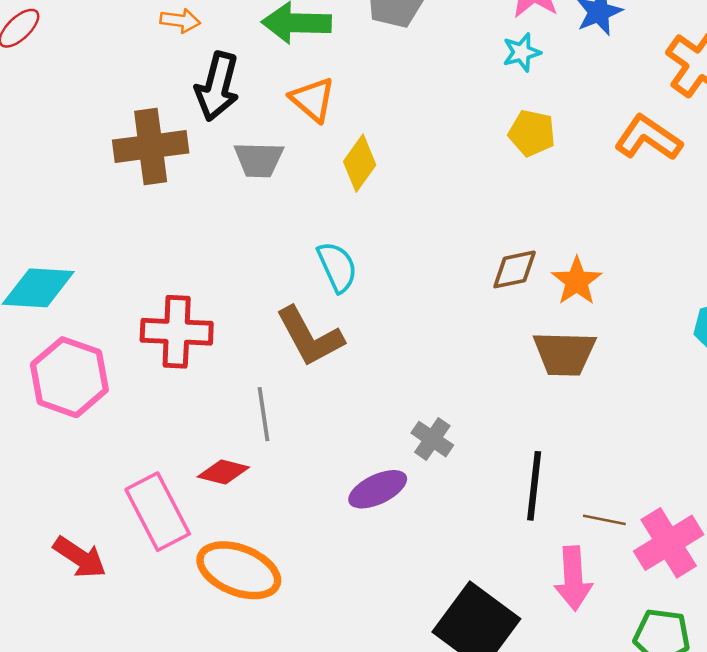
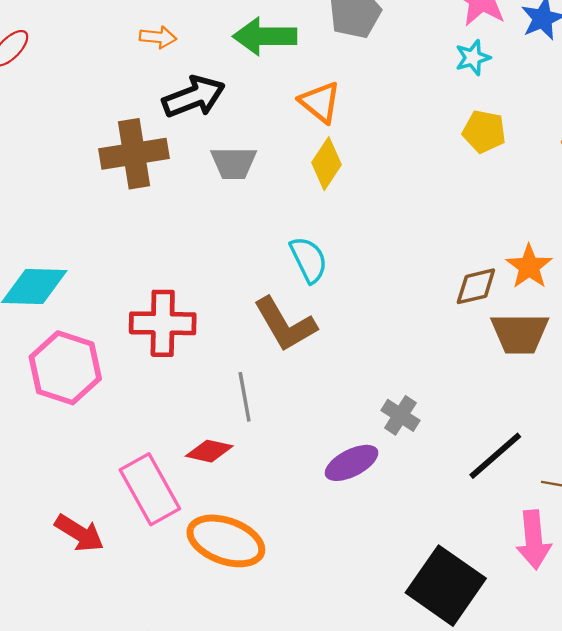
black arrow: (217, 86) -> (194, 97), turned -124
orange triangle: (313, 99) -> (320, 102), moved
brown diamond: (515, 269) -> (476, 286), moved
black line: (534, 486) -> (495, 456), turned 44

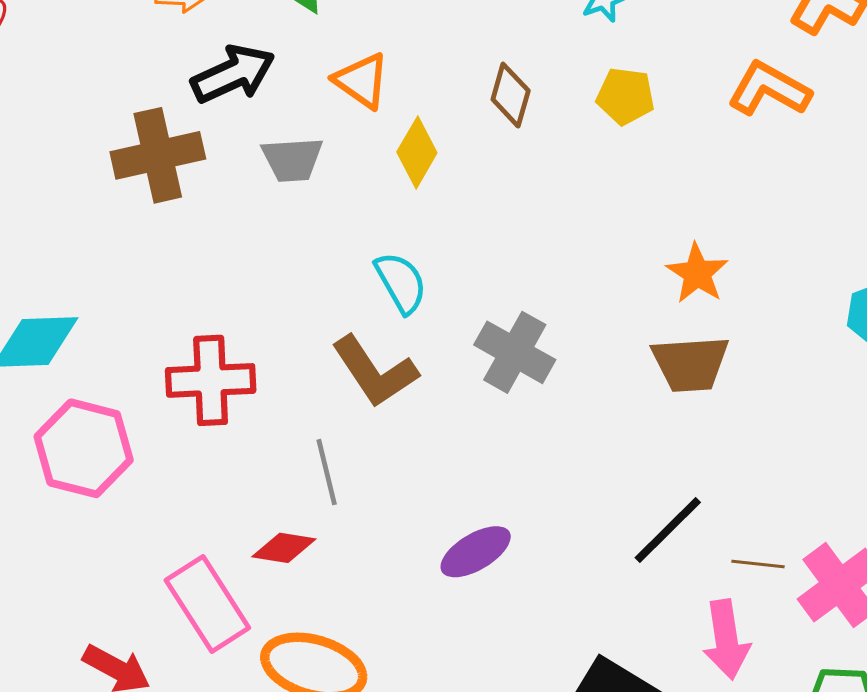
orange triangle: (320, 102) -> (362, 81), moved
brown diamond: (476, 286) -> (511, 95), moved, turned -57
gray cross: (400, 415) -> (515, 352), moved, size x1.5

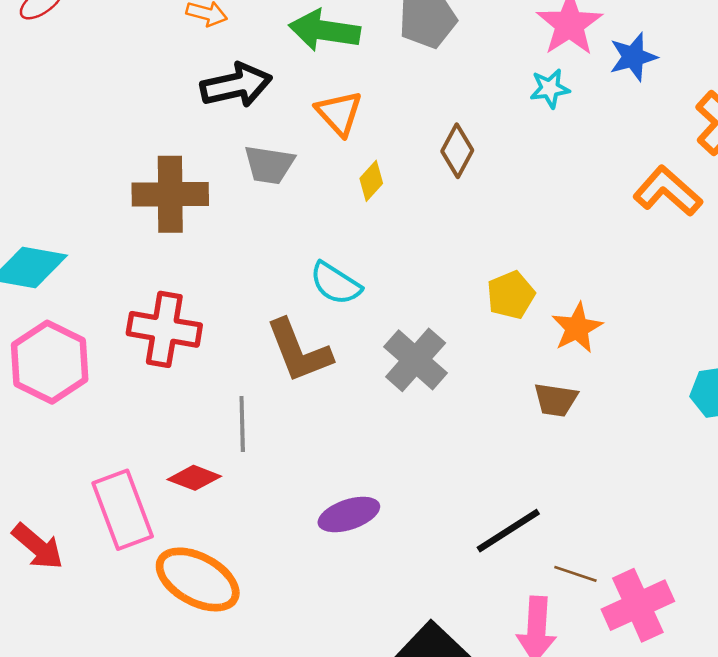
yellow pentagon: (625, 96) -> (511, 295), moved, turned 30
yellow diamond: (417, 152) -> (371, 181), size x0.7
brown cross: (158, 155) -> (170, 194), moved
cyan semicircle: (401, 283) -> (336, 283), turned 140
brown trapezoid: (690, 364) -> (556, 400), size x0.7

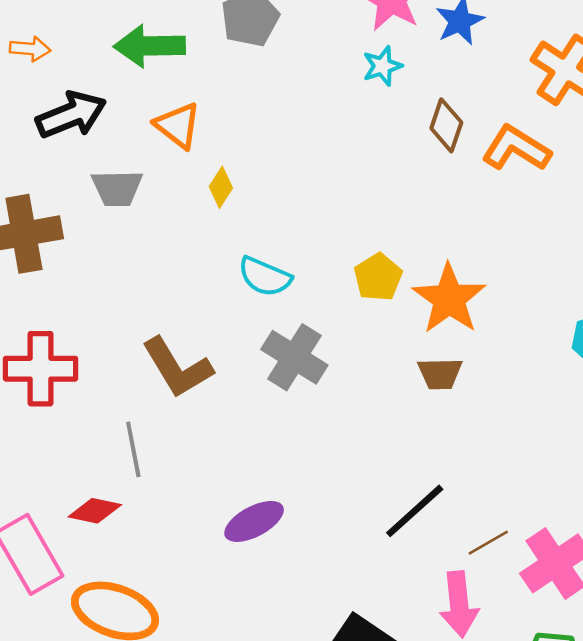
brown diamond: (457, 151) -> (446, 125), moved
cyan semicircle: (336, 283) -> (265, 277), moved
orange star: (577, 328) -> (449, 299), size x1.4
brown line: (575, 574) -> (488, 543), turned -39

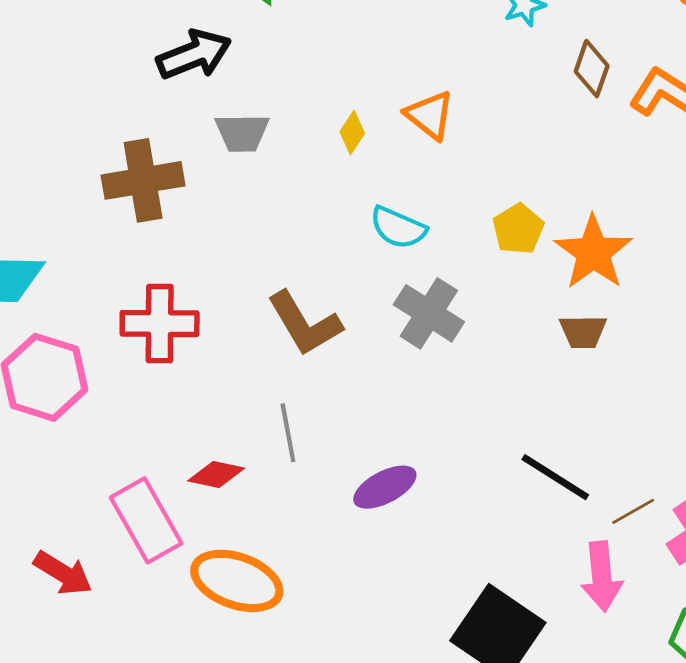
orange triangle: (178, 125) -> (430, 115), moved
gray line: (133, 449) -> (288, 433), moved
black line: (415, 511) -> (555, 477), turned 74

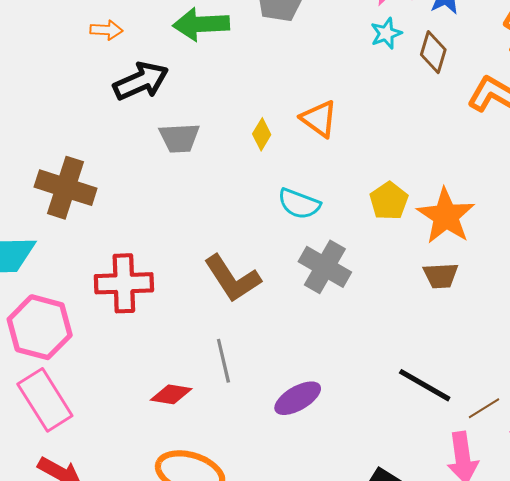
brown diamond: (592, 69) -> (433, 52), moved
brown cross: (143, 180) -> (66, 188), moved, turned 30
pink rectangle: (146, 520) -> (45, 400), moved

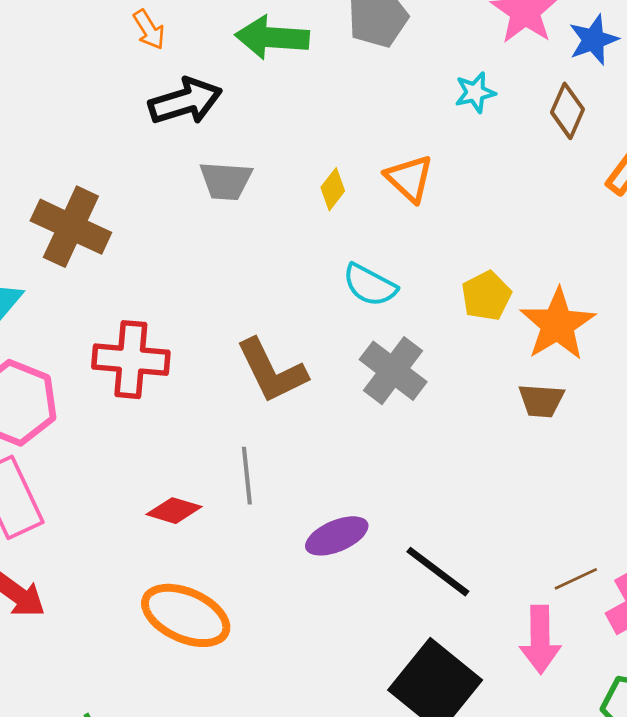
orange arrow: (106, 30) -> (149, 30), turned 48
cyan star: (386, 33) -> (475, 92), moved
black line: (425, 385) -> (438, 572), moved

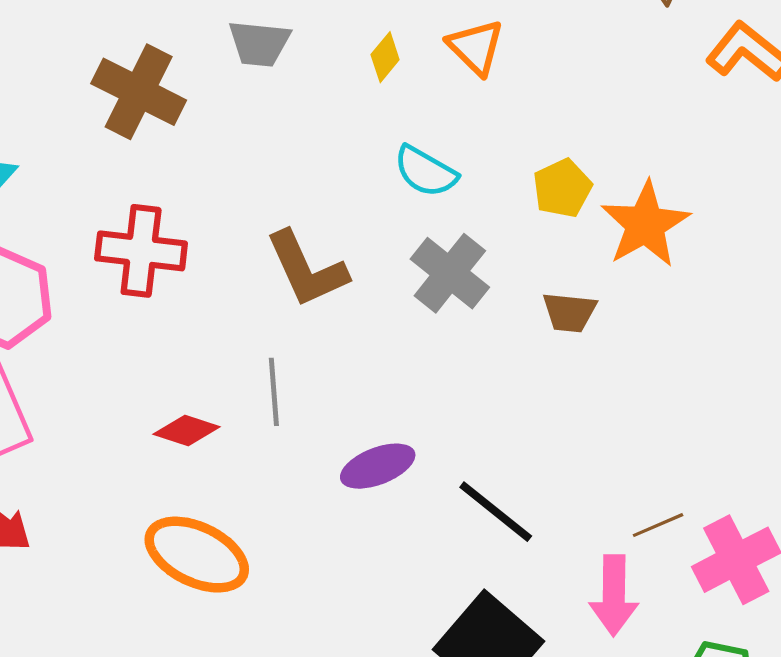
brown cross: (71, 227) -> (139, 92), moved
brown trapezoid: (541, 401) -> (569, 312), moved

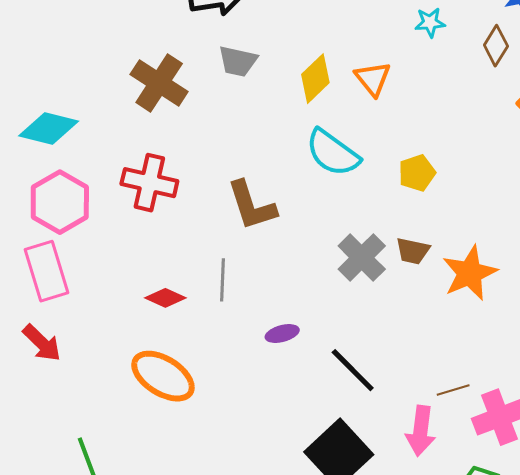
yellow diamond: (385, 57) -> (315, 79), size x1.6
cyan semicircle: (425, 171) -> (333, 153), size x1.4
orange star: (645, 224) -> (470, 273), moved
gray cross: (450, 273) -> (362, 258), moved
purple ellipse: (378, 466) -> (282, 334), size x0.7

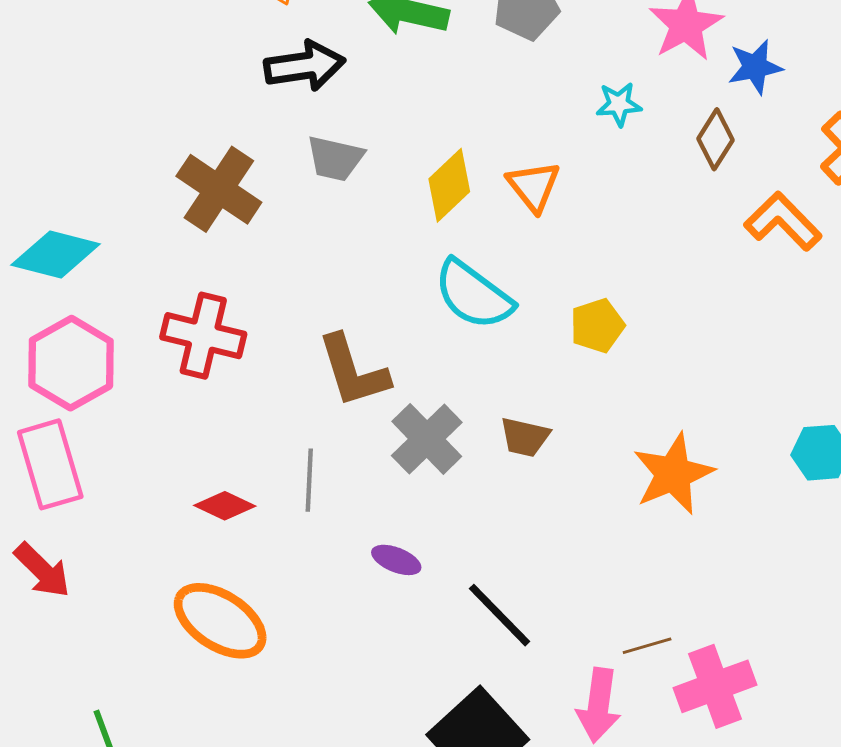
brown trapezoid: (413, 251) -> (525, 437), moved
gray cross: (362, 258) -> (427, 439), moved
purple ellipse: (282, 334) -> (396, 560), turned 36

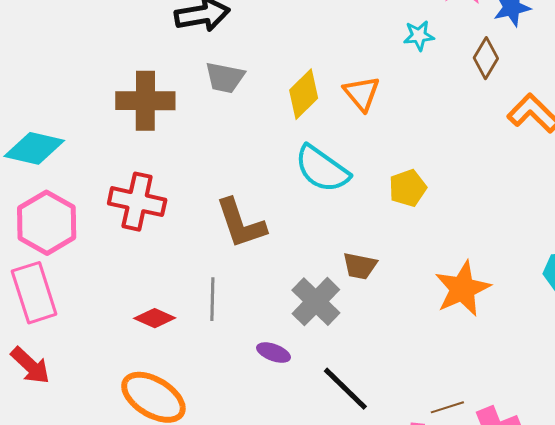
brown cross: (219, 189) -> (145, 101), turned -32
gray cross: (427, 439) -> (316, 302), moved

